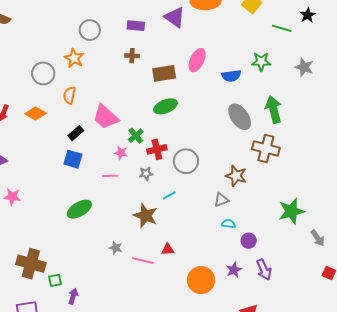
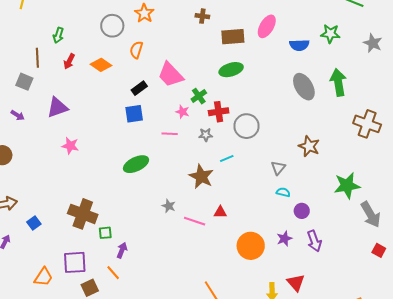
brown cross: (266, 149) -> (367, 124), moved
blue square: (73, 159) -> (134, 114), turned -30
brown star: (236, 176) -> (309, 146), moved
gray triangle: (221, 200) -> (278, 168), turned -35
gray arrow: (318, 238) -> (371, 215), size x1.5

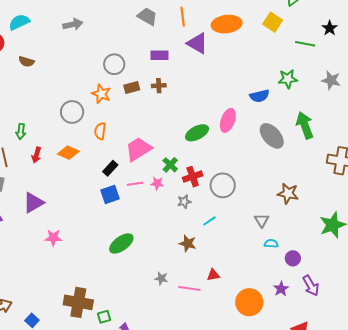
pink ellipse: (267, 26) -> (228, 120), moved
brown rectangle: (233, 37) -> (132, 87), moved, size x0.7
pink trapezoid: (170, 75) -> (138, 149), turned 112
pink line: (170, 134) -> (135, 184), moved
brown star: (201, 177) -> (188, 243), size x0.7

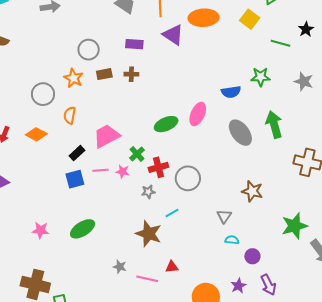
pink star: (53, 238) -> (41, 230), moved
brown star: (188, 243) -> (149, 234), size x1.5

